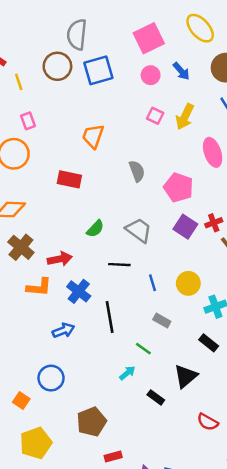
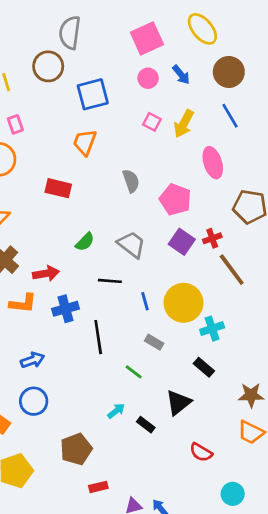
blue square: (98, 70) -> (93, 94), moved
yellow circle: (188, 283) -> (184, 303), size x1.5
blue cross: (79, 291) -> (66, 309), turned 35
blue arrow: (63, 330) -> (32, 360), moved
cyan arrow: (127, 373) -> (116, 411), moved

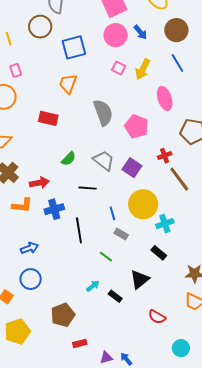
pink circle: (148, 78) -> (116, 35), size x1.5
gray semicircle: (131, 181) -> (103, 113), size x1.5
purple square: (182, 242) -> (132, 168), moved
blue line: (145, 301) -> (112, 213), moved

